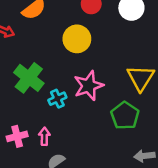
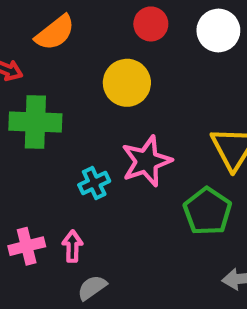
green cross: (29, 78) -> (35, 122), moved, turned -36

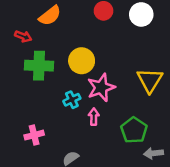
yellow circle: (127, 83) -> (82, 61), moved
green pentagon: (207, 211) -> (134, 130), moved
pink arrow: (72, 246) -> (94, 117), moved

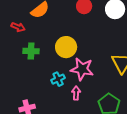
green cross: (39, 66) -> (31, 51), size x0.7
pink star: (101, 88) -> (82, 69), turned 30

